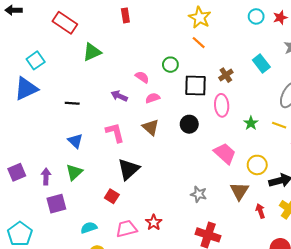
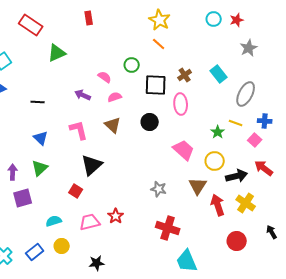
cyan rectangle: (261, 64) -> (219, 74), moved
green star: (251, 123) -> (218, 132), moved
red arrow: (260, 211) -> (218, 205), size x1.5

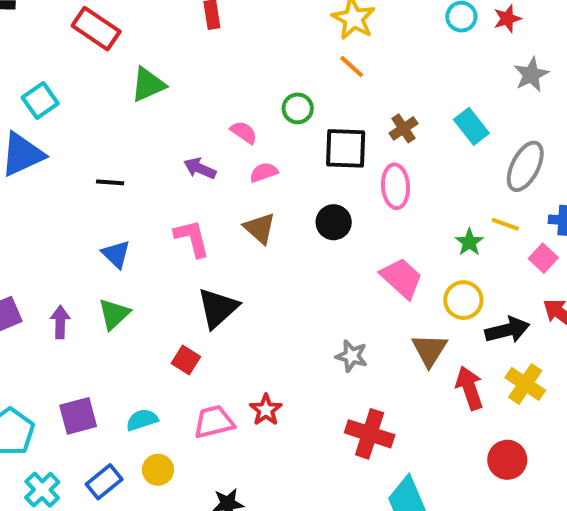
purple square: (23, 198) -> (78, 416), moved

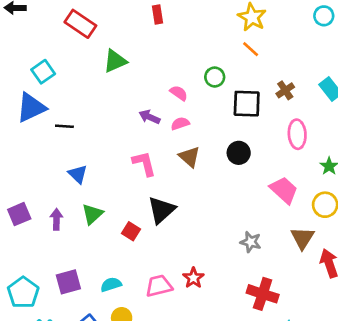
pink semicircle: (264, 172) -> (180, 124), moved
black line: (110, 182) -> (64, 126), moved
pink ellipse: (396, 186) -> (297, 134), moved
blue triangle: (116, 254) -> (78, 174), moved
red square: (186, 360) -> (131, 231), moved

